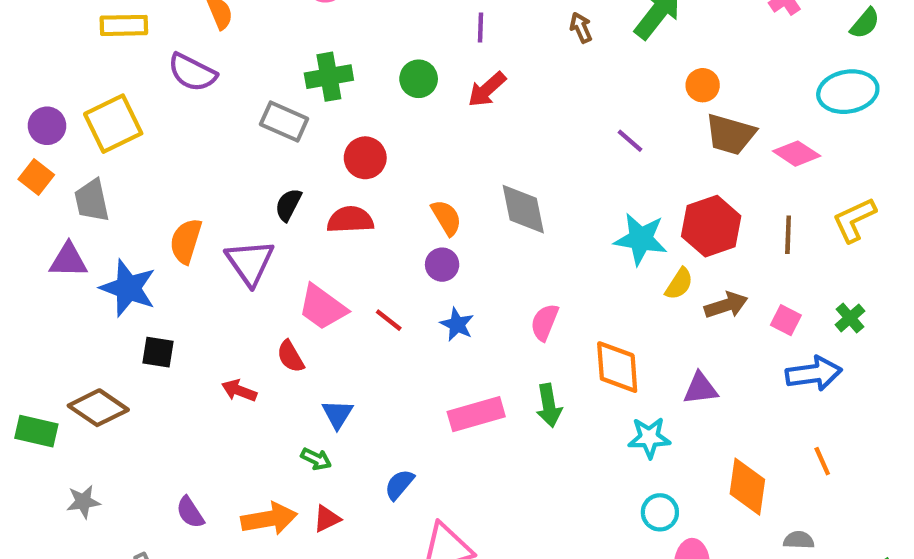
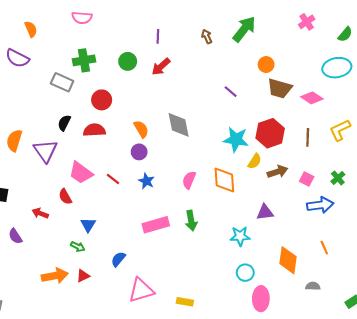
orange diamond: (617, 367) -> (224, 180), moved
purple semicircle: (190, 512) -> (15, 236), moved

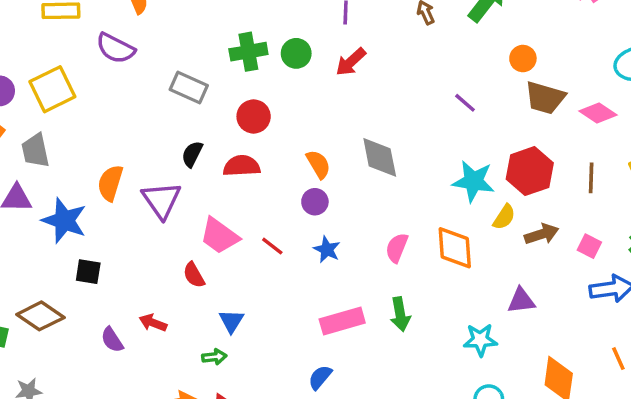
green cross: (84, 60) -> (248, 52), moved
red arrow: (40, 213) -> (153, 323), moved
green arrow: (78, 247) -> (214, 357), turned -32
blue semicircle: (118, 259) -> (320, 377), moved

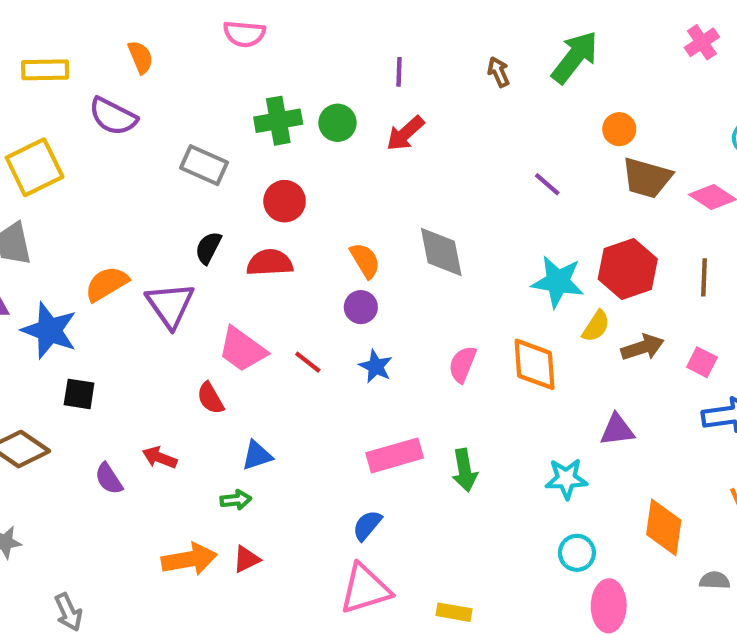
orange semicircle: (110, 183) -> (107, 284), turned 42
green arrow: (400, 314) -> (465, 470), moved
blue triangle: (231, 321) -> (257, 455), turned 40

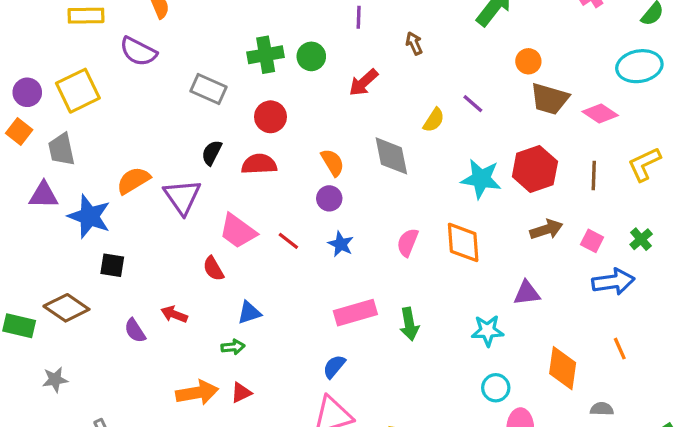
brown arrow: (499, 72) -> (414, 43), moved
red arrow: (405, 133) -> (364, 83), moved
yellow semicircle: (596, 326) -> (434, 120), moved

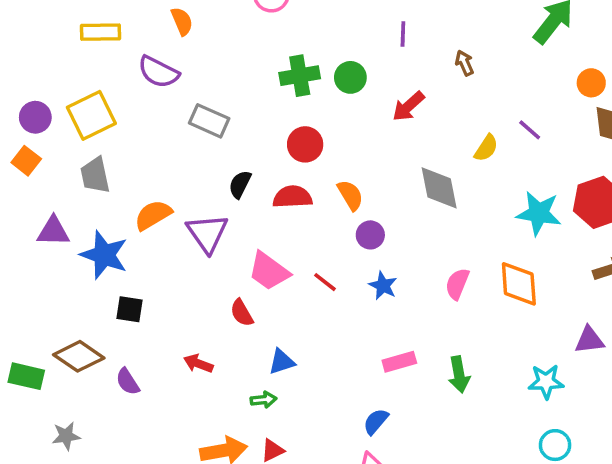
gray rectangle: (208, 89) -> (209, 121), moved
gray trapezoid: (62, 149) -> (95, 175), moved
orange semicircle: (333, 162) -> (350, 195), moved
pink rectangle: (355, 313) -> (399, 362), size x0.7
purple semicircle: (135, 331) -> (128, 382), moved

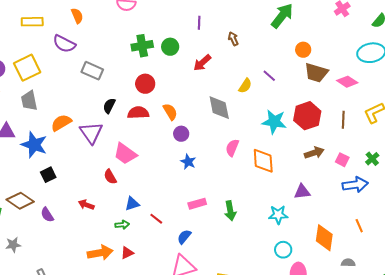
red line: (325, 282) -> (156, 219), moved
pink semicircle: (457, 284) -> (232, 148), moved
black square: (129, 309) -> (48, 175), turned -35

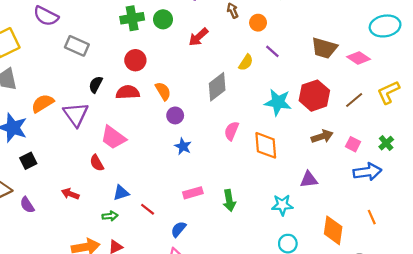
orange circle: (303, 50) -> (258, 23), moved
gray diamond: (219, 108) -> (217, 87), turned 64
brown line: (343, 120) -> (354, 100), turned 48

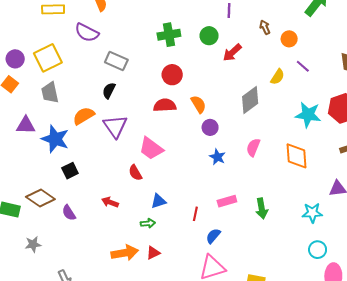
green circle: (163, 19) -> (209, 36), moved
black semicircle: (96, 85) -> (109, 91), moved
pink semicircle: (232, 131) -> (253, 147), moved
red line: (148, 209) -> (195, 214), moved, turned 64

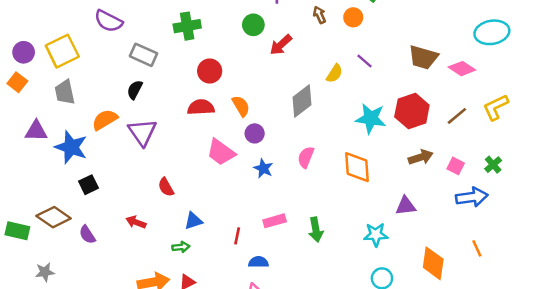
green cross: (169, 35) -> (187, 26), moved
orange circle: (289, 39) -> (353, 17), moved
pink trapezoid: (151, 148) -> (221, 152), moved
blue semicircle: (213, 236) -> (258, 262), turned 49

